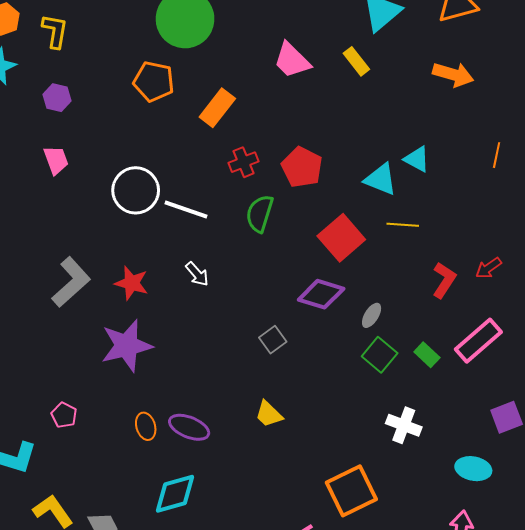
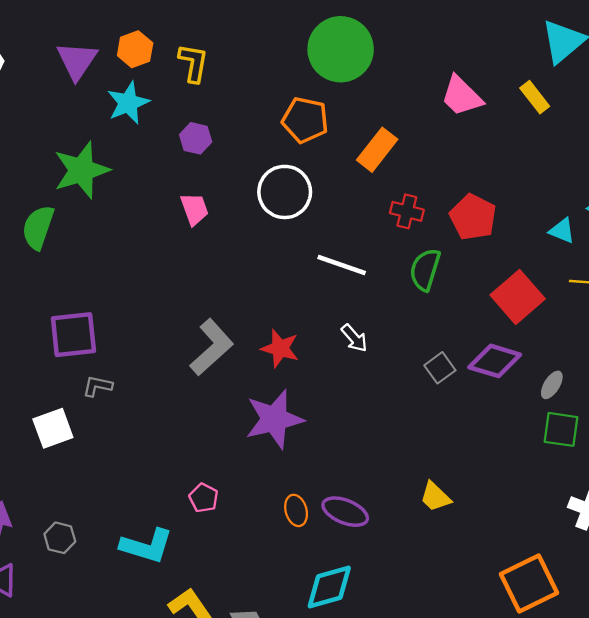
red cross: (243, 162) -> (407, 211), turned 36
cyan triangle: (381, 179) -> (562, 231), size x0.7
white circle: (136, 190) -> (285, 192), moved
gray square: (273, 340) -> (440, 368), moved
green square: (380, 355) -> (561, 429), turned -32

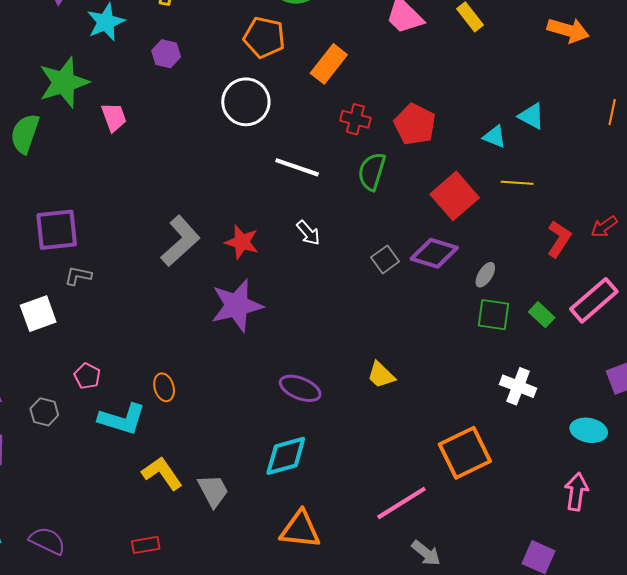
pink trapezoid: (194, 209) -> (114, 117), moved
pink pentagon: (204, 498) -> (87, 376), moved
orange ellipse: (296, 510) -> (164, 387), moved

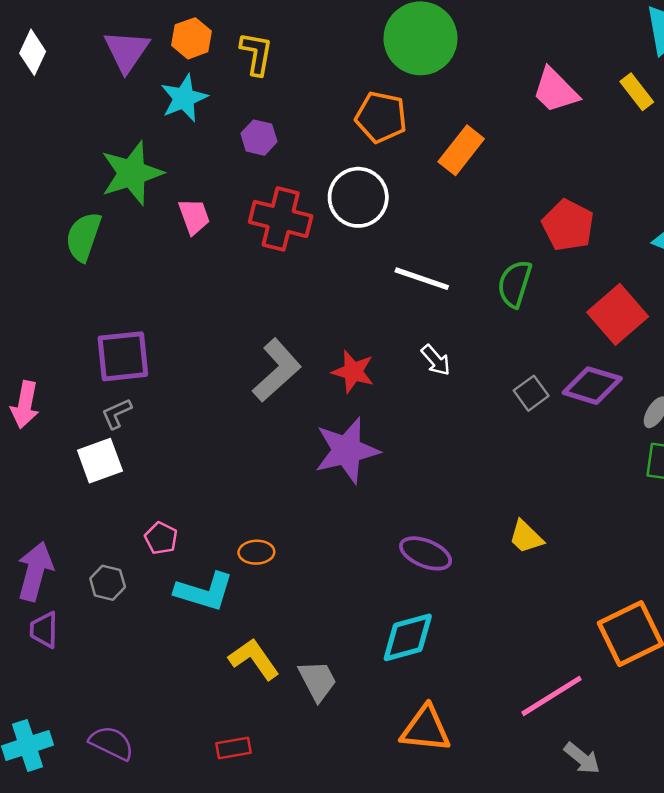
red cross: (355, 119) -> (281, 219), moved, size x1.6
gray L-shape: (78, 276) -> (117, 414), moved, turned -36
orange ellipse: (164, 387) -> (256, 552), turned -76

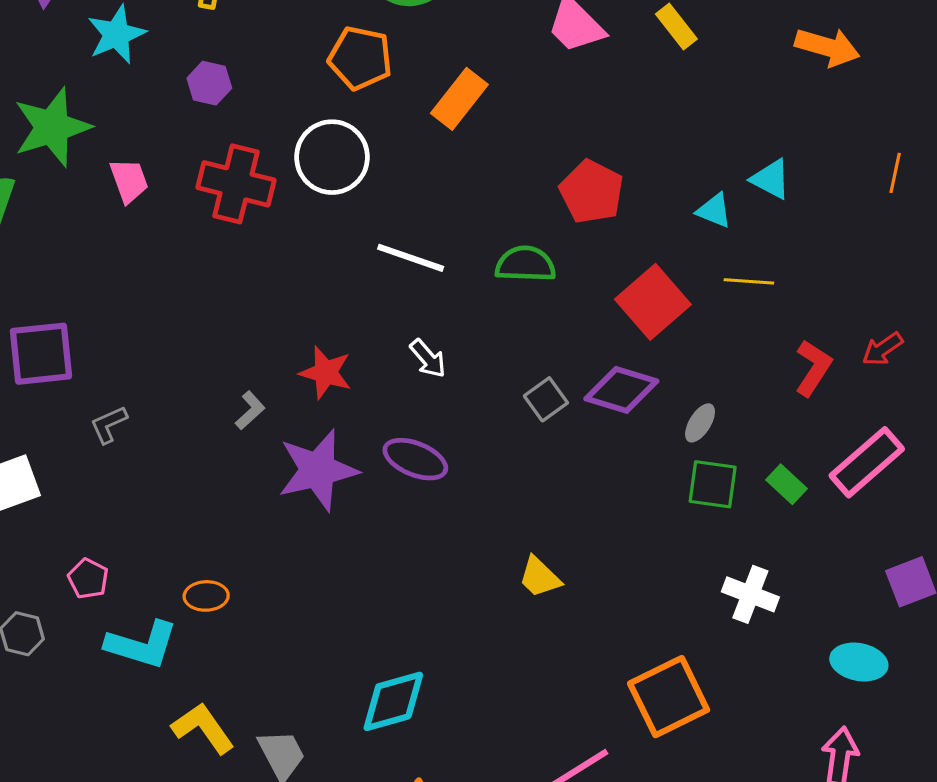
green semicircle: (515, 284) -> (525, 264), turned 75
gray L-shape: (277, 370) -> (250, 410), moved, size x0.5
gray L-shape: (117, 414) -> (109, 425), moved
purple ellipse: (426, 553) -> (415, 459), moved

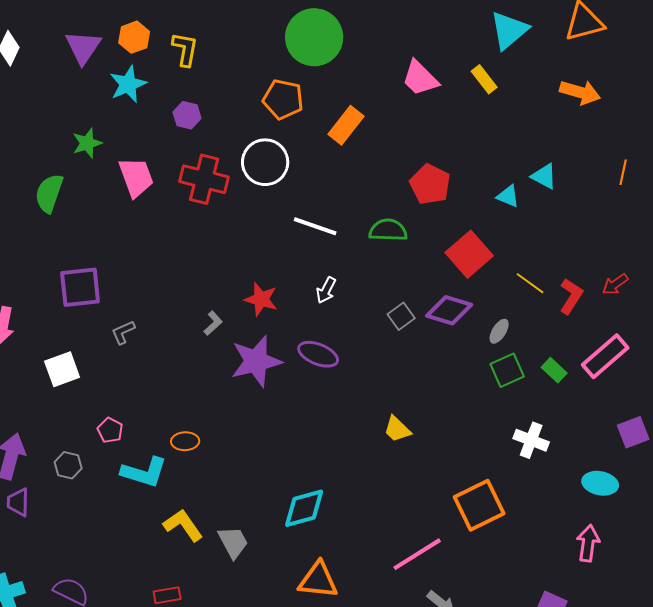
green star: (52, 127) -> (87, 143), size x0.6
pink trapezoid: (129, 181) -> (136, 177), size x1.4
yellow line: (749, 281) -> (530, 283), moved, turned 32
white arrow: (428, 358) -> (326, 290), turned 68
green square: (713, 484) -> (507, 370), turned -32

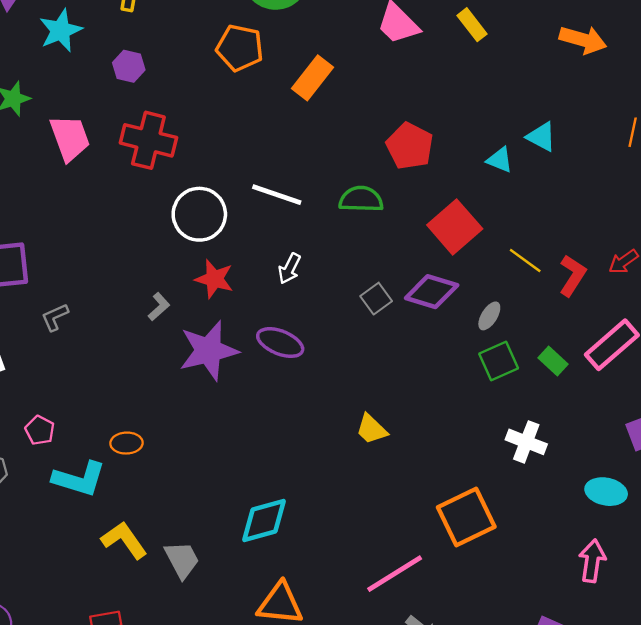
white circle: (265, 162) -> (199, 214), moved

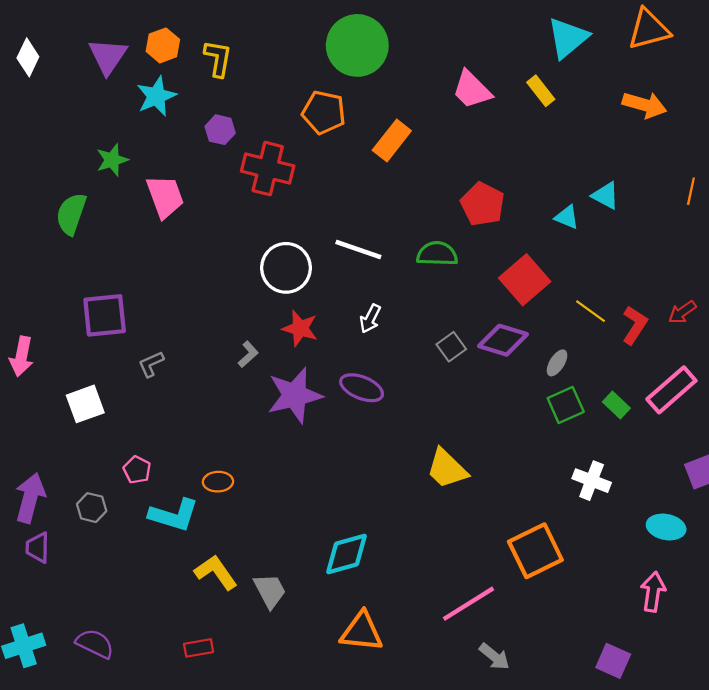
red cross: (148, 140) -> (268, 169), moved
yellow trapezoid: (371, 429) -> (447, 469), size x1.4

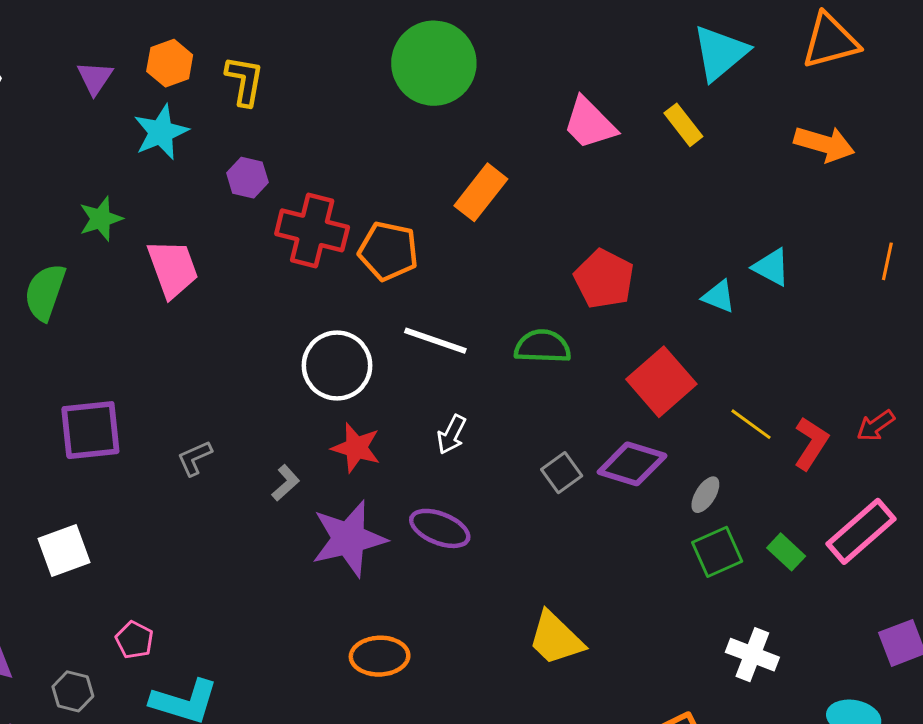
purple triangle: (108, 56) -> (95, 78), size x0.7
orange pentagon: (324, 112) -> (388, 251), moved
gray L-shape: (151, 364) -> (195, 458), moved
orange ellipse: (218, 482) -> (380, 656), moved, size x1.4

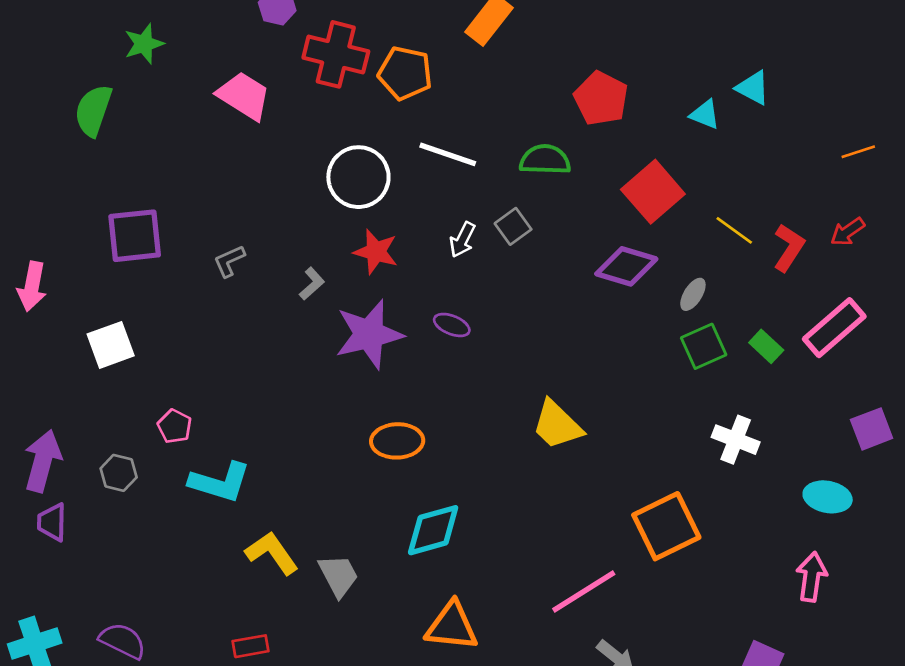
orange line: (887, 261) -> (858, 152), moved, turned 60
pink trapezoid: (173, 269) -> (244, 96), moved, turned -38
gray square: (562, 473) -> (513, 226), moved
purple ellipse: (440, 528) -> (452, 325), size x0.7

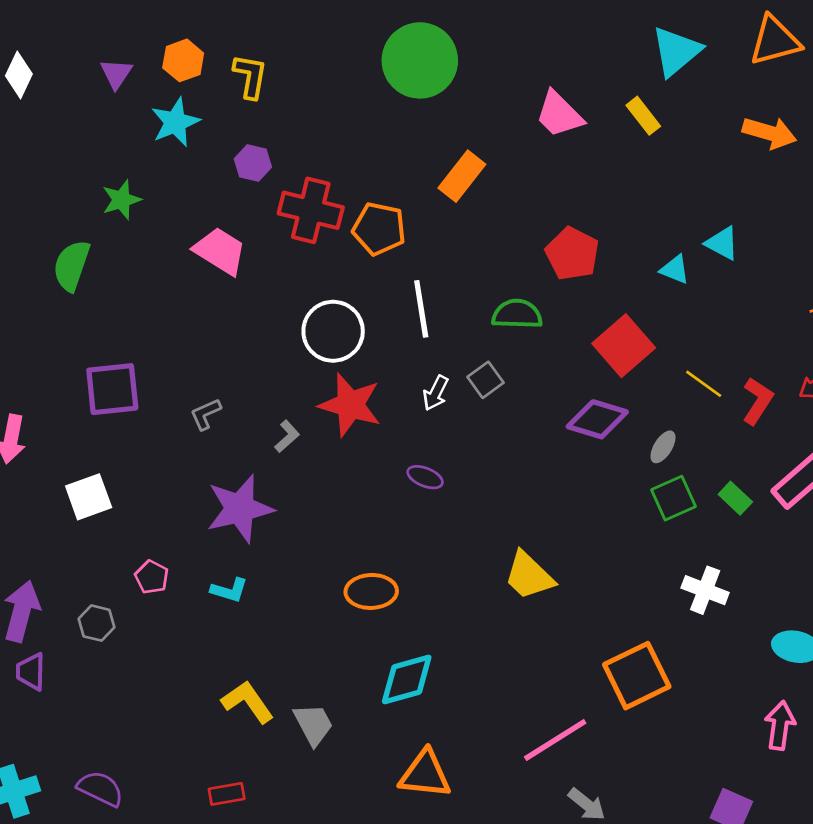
white line: (448, 154) -> (421, 309), turned 62
red star: (376, 252) -> (350, 405), size x1.4
purple star: (369, 334) -> (240, 509), moved
cyan L-shape: (220, 482) -> (229, 590), moved, size x0.6

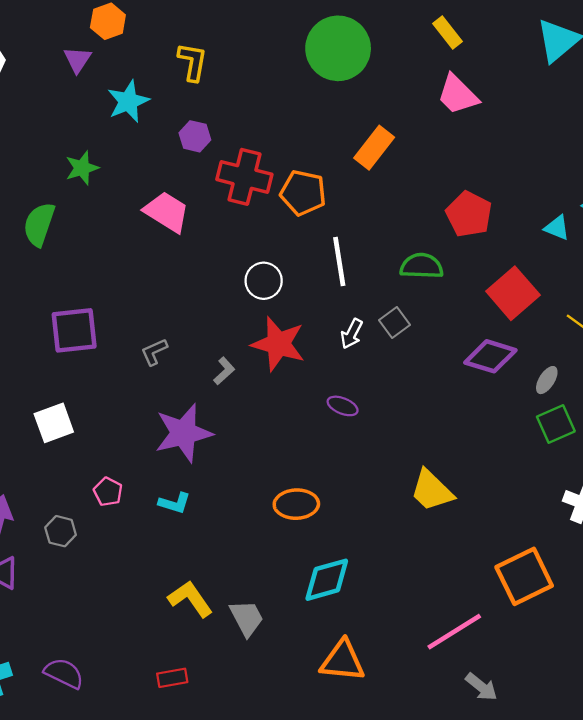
orange hexagon: (183, 60) -> (108, 21), moved
yellow rectangle: (643, 116) -> (448, 33), moved
white circle: (333, 331) -> (264, 281), size x0.7

